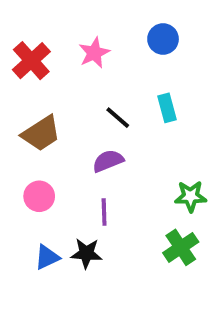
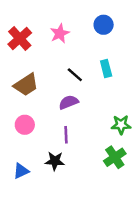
blue triangle: (47, 257) -> (21, 171), moved

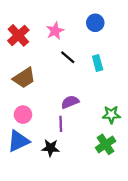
black line: (75, 75) -> (68, 57), moved
purple semicircle: (69, 102) -> (70, 102), moved
blue triangle: (21, 171) -> (18, 141), moved, size x1.5

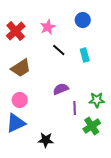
purple line: (61, 124) -> (75, 108), moved
black star: (50, 148) -> (46, 140), moved

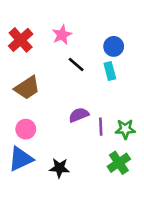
blue circle: (83, 20) -> (114, 46), moved
purple line: (75, 108) -> (101, 127), moved
black star: (46, 140) -> (59, 168), moved

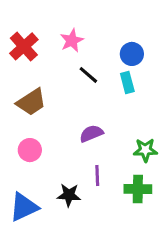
purple line: (101, 127) -> (97, 176), moved
blue triangle: (21, 159) -> (24, 207), moved
green cross: (119, 163) -> (138, 189), turned 35

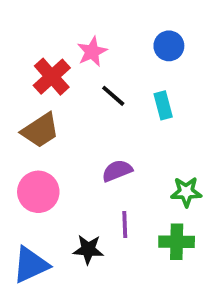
red cross: (24, 46) -> (52, 77), moved
blue circle: (132, 54) -> (169, 46), moved
pink circle: (30, 150) -> (38, 192), size x1.4

